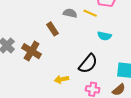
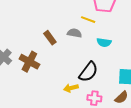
gray semicircle: (70, 13) -> (74, 33), moved
yellow arrow: (61, 79) -> (71, 88), moved

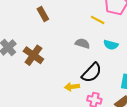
gray semicircle: (74, 33) -> (82, 43), moved
brown rectangle: (50, 38) -> (43, 14), moved

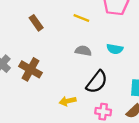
yellow line: (98, 20) -> (81, 18), moved
yellow arrow: (72, 87) -> (68, 101), moved

